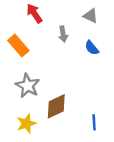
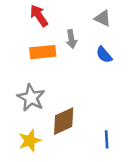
orange rectangle: (18, 46) -> (43, 52), moved, turned -55

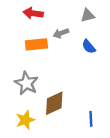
red arrow: (39, 16) -> (33, 13), turned -48
gray triangle: (103, 18) -> (88, 15), turned -40
gray arrow: (71, 39) -> (61, 33), turned 80

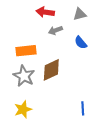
red arrow: (33, 13) -> (45, 12), moved
orange rectangle: (36, 44) -> (26, 51), moved
brown diamond: (54, 103) -> (51, 70), moved

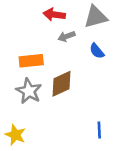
gray triangle: (80, 14) -> (96, 17), size x1.5
yellow star: (23, 109) -> (15, 135), moved, turned -30

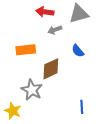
blue semicircle: (97, 51) -> (78, 51), moved
gray star: (29, 91) -> (32, 90), moved

